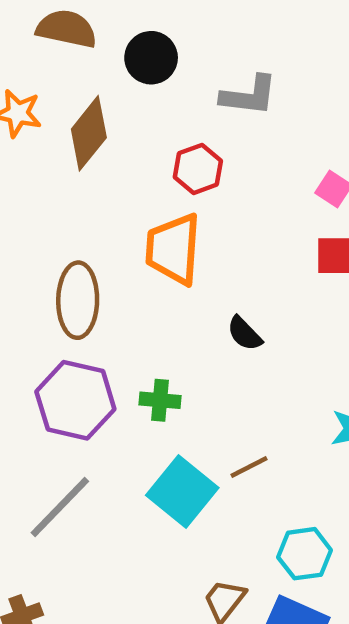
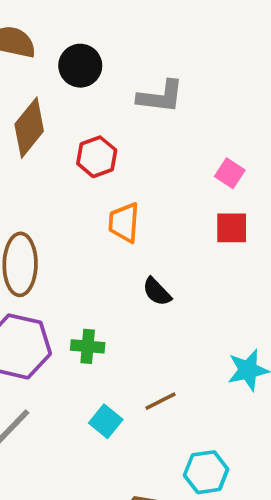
red hexagon: (198, 169) -> (97, 157), moved
orange trapezoid: (173, 249) -> (124, 222), moved, size x0.7
cyan square: (182, 491) -> (106, 421), size x0.6

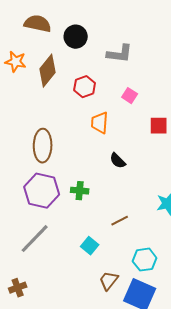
pink square: (230, 173) -> (130, 96), moved
cyan square: (106, 421) -> (90, 246), moved

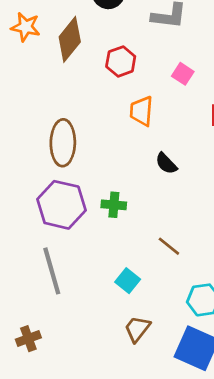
brown line: (120, 221) -> (169, 246), turned 66
gray line: (35, 239) -> (52, 271), turned -60
brown trapezoid: (109, 281) -> (137, 329), moved

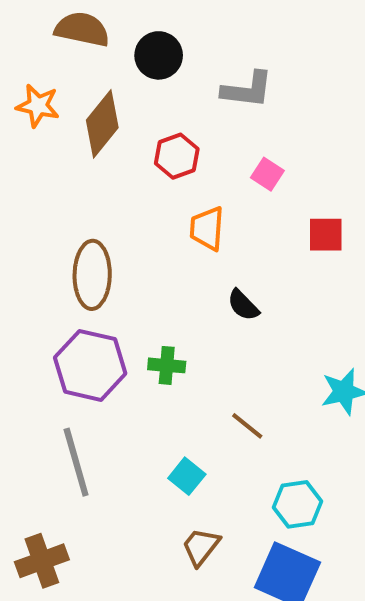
brown cross: (28, 339) -> (42, 561), size x1.4

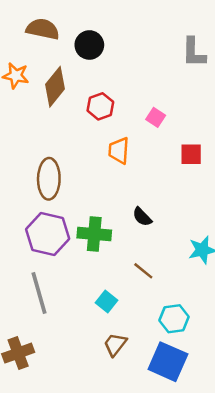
gray L-shape: (247, 90) -> (194, 52), moved, turned 84
black semicircle: (243, 305) -> (142, 217), moved
green cross: (167, 365) -> (94, 234), size x1.5

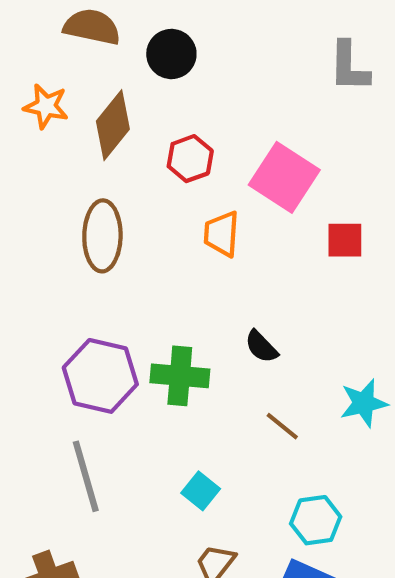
pink square: (156, 117) -> (284, 177), size x2.0
brown ellipse: (49, 179) -> (102, 236), moved
brown line: (143, 271) -> (282, 426), moved

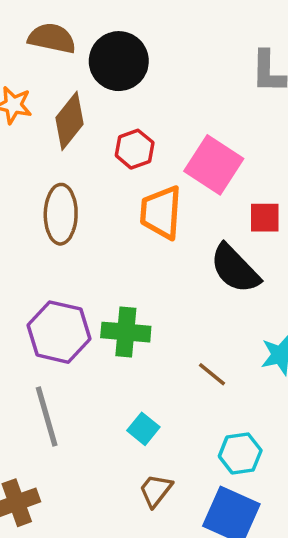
black circle: (171, 54) -> (119, 61), size x1.4
orange trapezoid: (222, 234) -> (161, 212), size x1.4
black semicircle: (261, 347) -> (235, 269), moved, size x1.8

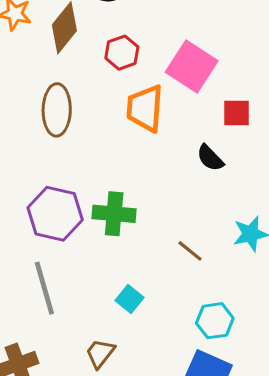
black semicircle: (235, 269) -> (210, 158), size x0.6
brown trapezoid: (156, 490) -> (100, 353), moved

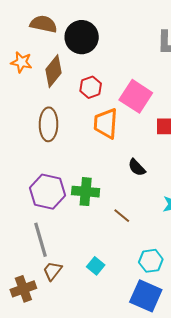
black semicircle: (210, 158) -> (137, 168), moved
brown line: (190, 251) -> (122, 216), moved
cyan square: (130, 299) -> (96, 266), moved
brown trapezoid: (100, 353) -> (53, 271), moved

